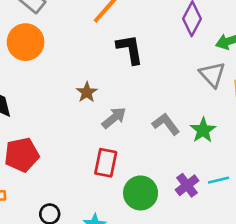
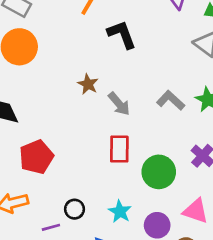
gray arrow: (114, 118) -> (119, 104), turned 100

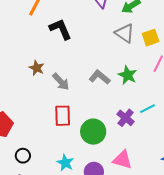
black circle: (75, 209) -> (23, 156), moved

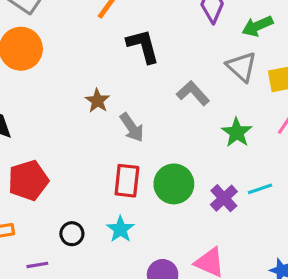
gray L-shape: (100, 77) -> (193, 93), moved
green circle: (93, 132) -> (174, 184), moved
black circle: (23, 156) -> (72, 234), moved
cyan star: (65, 163) -> (120, 229), moved

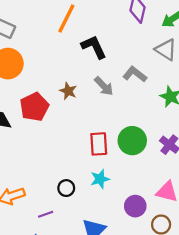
gray arrow: (132, 127) -> (104, 86), moved
red pentagon: (28, 180) -> (34, 107), moved
cyan star: (120, 229) -> (100, 179), turned 30

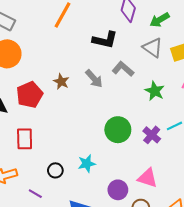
black L-shape: (94, 47) -> (105, 40), moved, turned 125
red rectangle: (99, 144) -> (25, 139), moved
purple line: (46, 214) -> (35, 194), turned 48

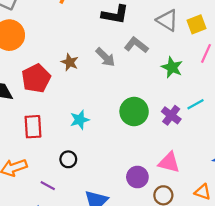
cyan star: (87, 164) -> (80, 120), moved

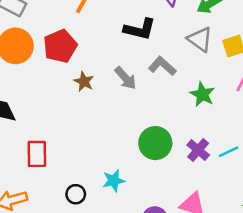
red pentagon: (36, 78) -> (60, 46), moved
cyan line: (195, 104) -> (229, 152), moved
cyan star: (80, 120) -> (114, 181), moved

